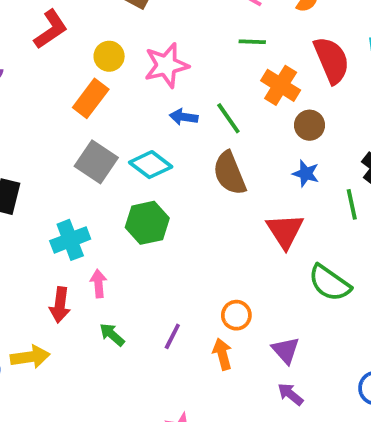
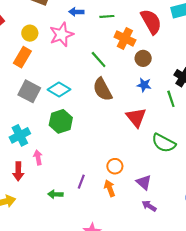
blue arrow: (184, 117) -> (76, 12), moved
green arrow: (112, 335) -> (55, 194), moved, turned -32

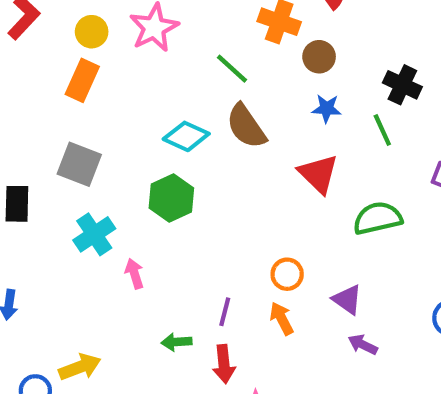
cyan diamond: (59, 90) -> (186, 136), moved
gray square: (29, 91) -> (79, 164), moved
green semicircle: (164, 143) -> (378, 218), turned 145
red arrow: (18, 171) -> (224, 364), moved

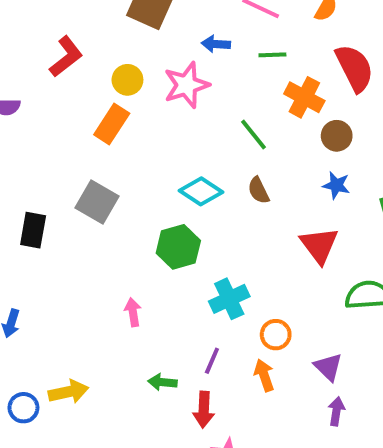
brown semicircle: (246, 126) -> (259, 190), size x0.6
cyan cross: (94, 234) -> (229, 299), moved
purple arrow: (363, 345) -> (336, 411), turned 64

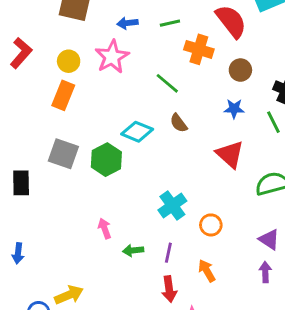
brown circle: (337, 136) -> (240, 70), moved
green hexagon: (178, 247) -> (106, 160), moved
purple triangle: (328, 367) -> (269, 239), moved
orange arrow: (264, 375) -> (207, 271), moved
green arrow: (162, 382) -> (133, 250), moved

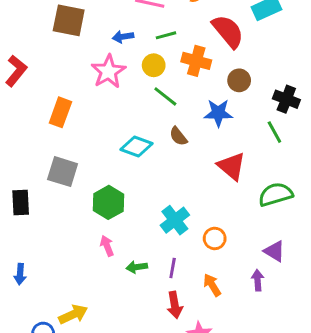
yellow circle: (69, 61) -> (154, 65), moved
blue star: (234, 109) -> (218, 113), moved, size x1.4
green hexagon: (106, 160) -> (108, 202), moved
purple arrow: (265, 272) -> (258, 280), moved

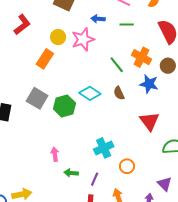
orange cross: (196, 61) -> (142, 57), moved
yellow circle: (154, 65) -> (58, 37), moved
green hexagon: (108, 202) -> (64, 106), moved

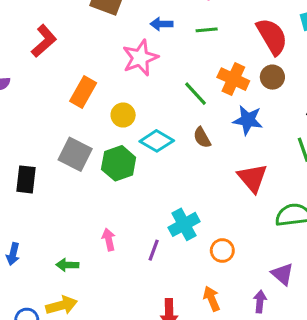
yellow circle: (58, 37) -> (123, 115), moved
brown circle: (168, 66) -> (272, 77), moved
green arrow: (71, 173) -> (67, 265), moved
purple line: (95, 179) -> (154, 250), moved

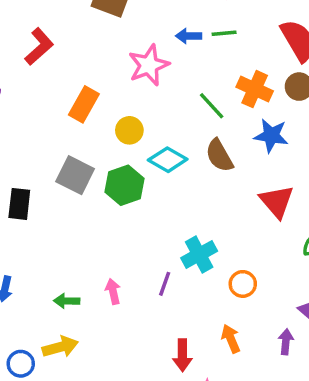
blue arrow: (161, 24) -> (188, 36), moved
brown semicircle: (202, 138) -> (219, 156), size x1.4
pink arrow: (109, 240) -> (113, 291), moved

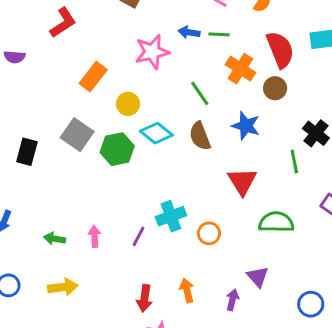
orange cross: (255, 89) -> (240, 69), moved
orange circle: (243, 284) -> (209, 233), moved
yellow arrow: (60, 347) -> (63, 287), moved

